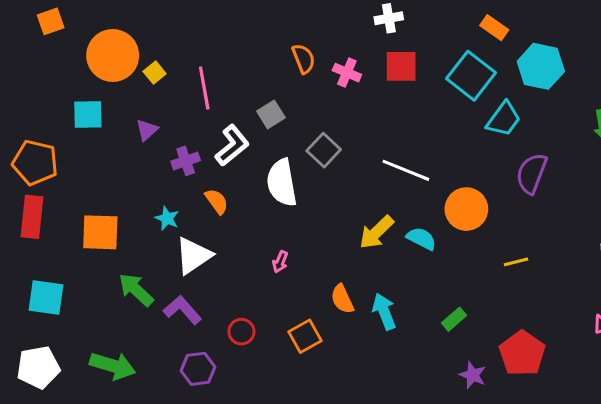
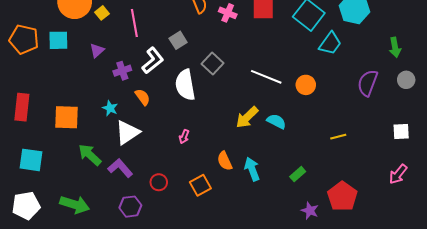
orange pentagon: (35, 163) -> (24, 39), moved
purple semicircle: (532, 173) -> (368, 83), moved
orange circle: (466, 209) -> (306, 85), moved, size x0.7

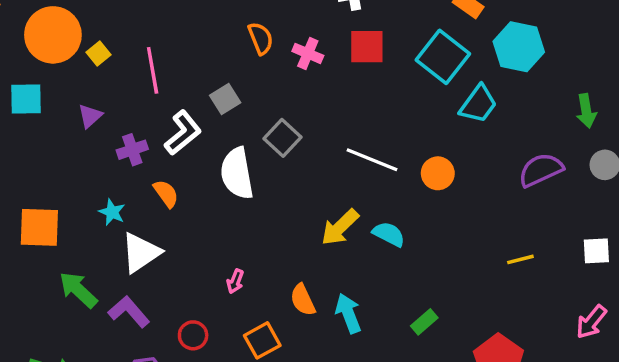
purple semicircle: (368, 83) -> (541, 170), turned 44
pink arrow: (184, 137) -> (235, 281), moved
yellow line: (338, 137) -> (520, 259), moved

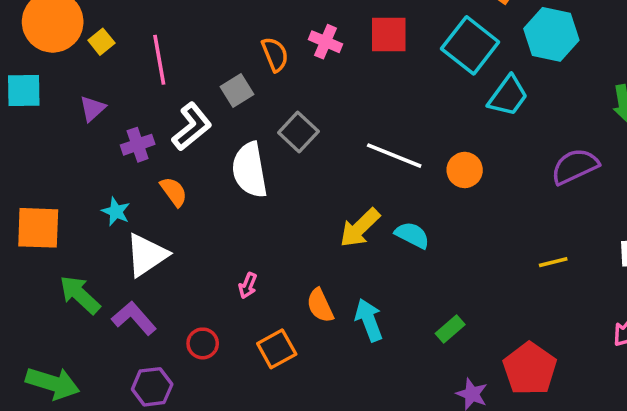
orange semicircle: (261, 38) -> (275, 54), moved

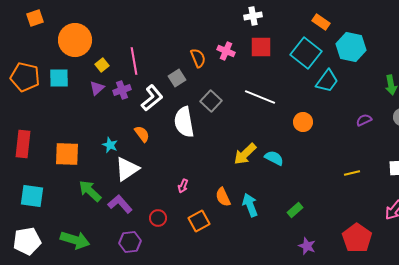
yellow square: (101, 42) -> (102, 65), moved
purple cross: (138, 145) -> (122, 90), moved
white line: (394, 156) -> (260, 97), moved
purple semicircle: (575, 166) -> (364, 120), size x0.6
red pentagon: (530, 369) -> (357, 238), moved

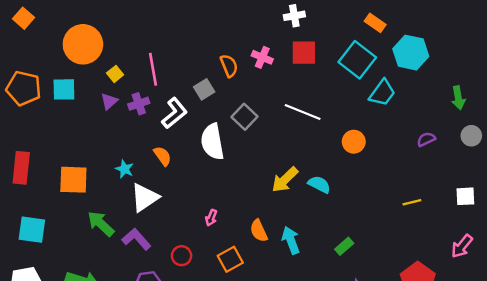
orange square: (35, 18) -> (24, 18), moved, turned -30

